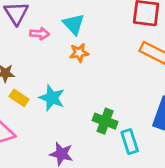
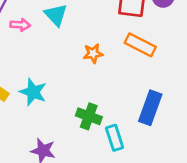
orange star: (79, 53) -> (93, 53), moved

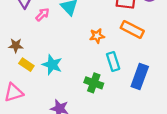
pink arrow: (20, 25) -> (42, 14), turned -48
cyan rectangle: (115, 138) -> (113, 62), moved

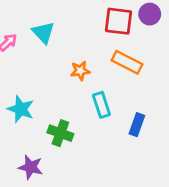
blue rectangle: (140, 76) -> (137, 125), size x0.7
green cross: (94, 83) -> (60, 133), moved

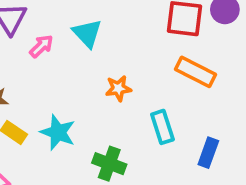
orange star: (80, 71) -> (118, 88), moved

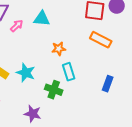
cyan triangle: (87, 33) -> (42, 19), turned -42
cyan rectangle: (162, 127) -> (69, 72), moved

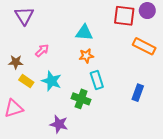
cyan triangle: (42, 19) -> (84, 33), moved
pink arrow: (17, 26) -> (42, 51), moved
orange rectangle: (101, 40) -> (144, 46), moved

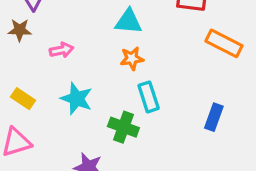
pink arrow: (42, 51) -> (61, 50), turned 32
brown star: (16, 62) -> (20, 30), moved
yellow rectangle: (26, 81) -> (23, 99), moved

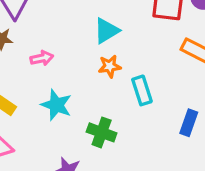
cyan triangle: (128, 22) -> (106, 31), turned -36
cyan rectangle: (149, 97) -> (142, 90), moved

